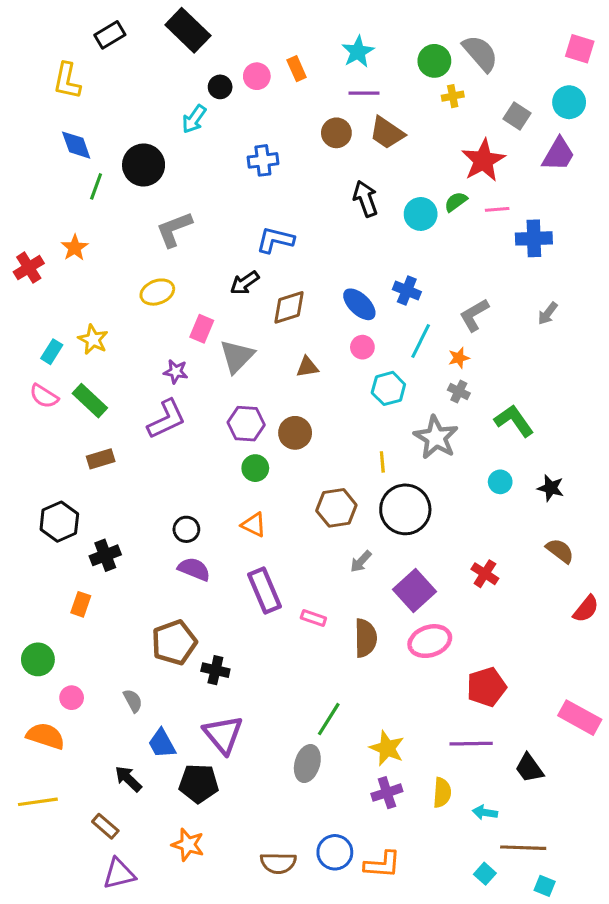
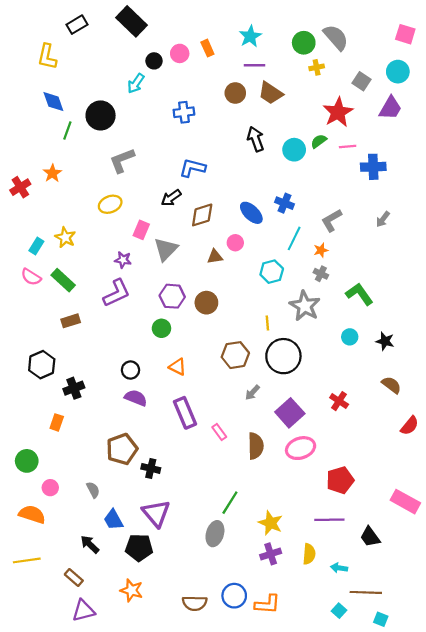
pink circle: (362, 347) -> (235, 243), moved
green circle: (255, 468) -> (161, 328), moved
pink rectangle: (313, 618) -> (219, 432), turned 35

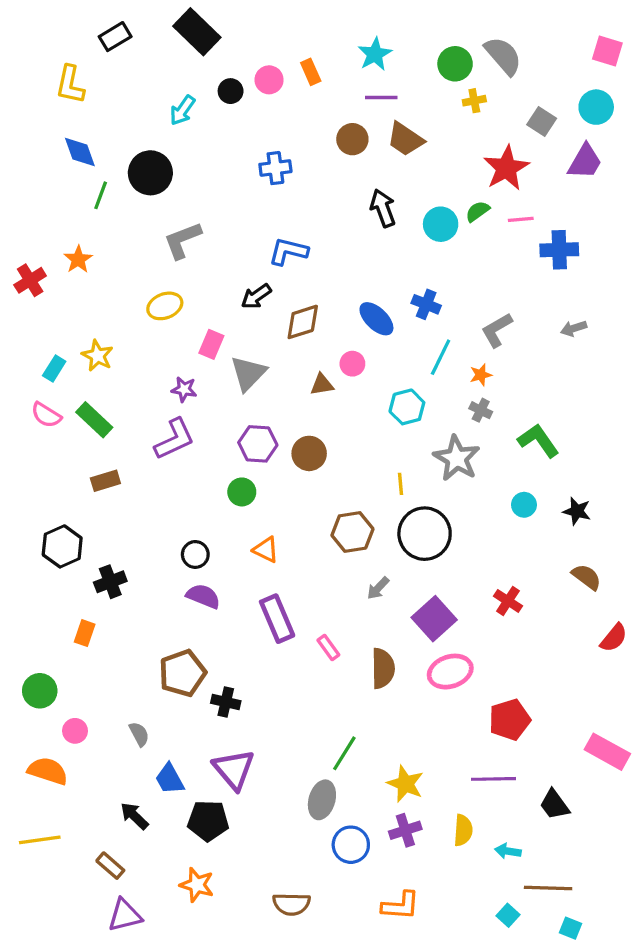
cyan arrow: (136, 83) -> (182, 110), moved
gray arrow: (383, 219) -> (574, 328), turned 35
blue circle: (234, 596) -> (351, 845), moved

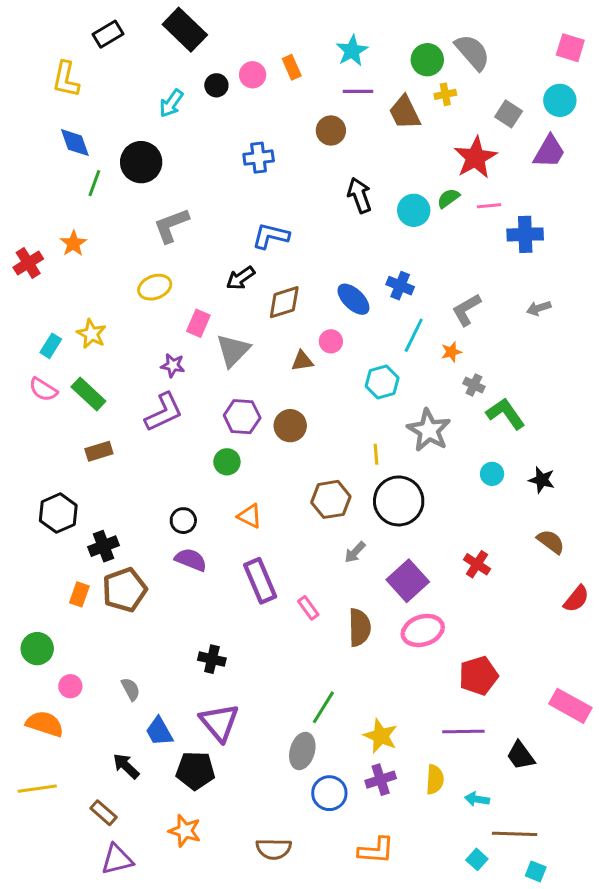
brown trapezoid: (405, 139) -> (405, 112), moved, turned 30
gray cross: (481, 410) -> (474, 385), moved
brown pentagon: (182, 673) -> (125, 590), moved

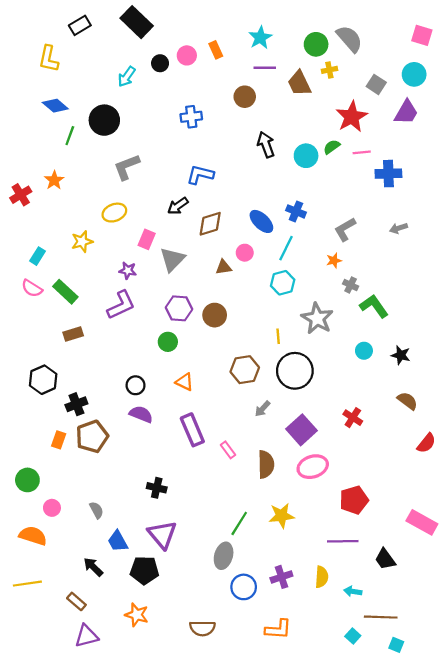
blue diamond: (75, 143) -> (55, 106), turned -30
yellow star: (91, 334) -> (82, 242), moved, turned 30
cyan line: (414, 335) -> (286, 248), moved
yellow star: (381, 736) -> (281, 516), moved, turned -30

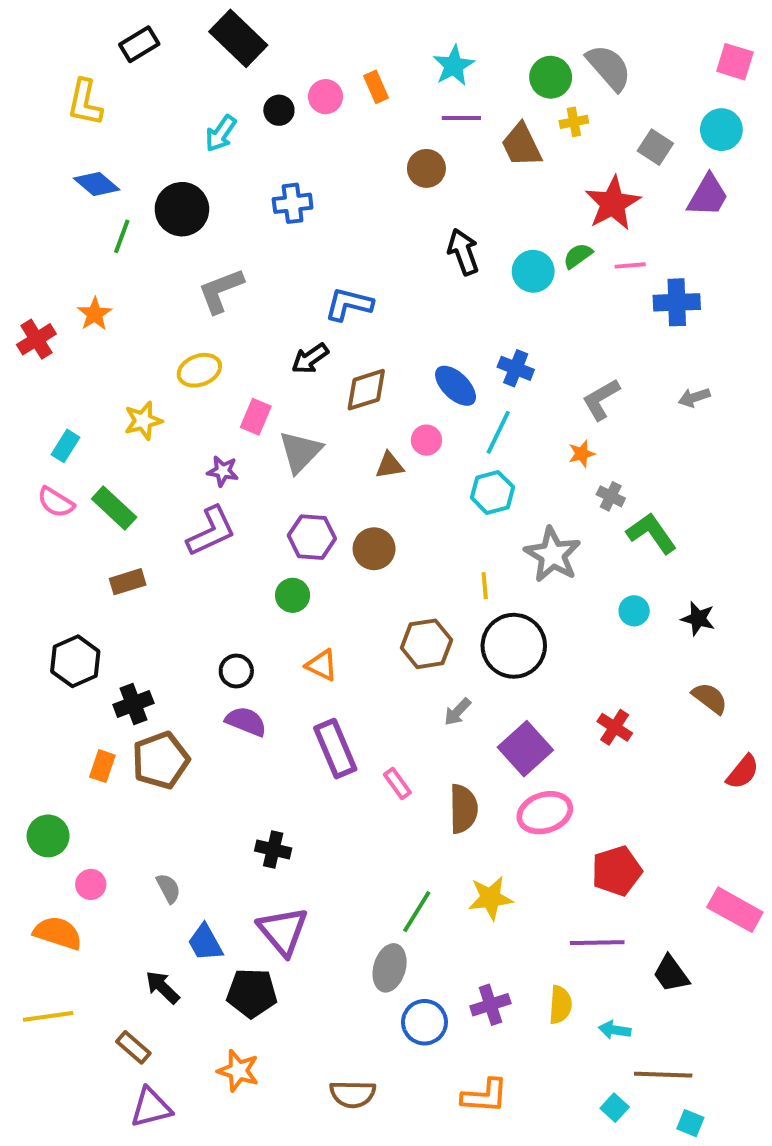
blue cross: (191, 117) -> (293, 203), moved

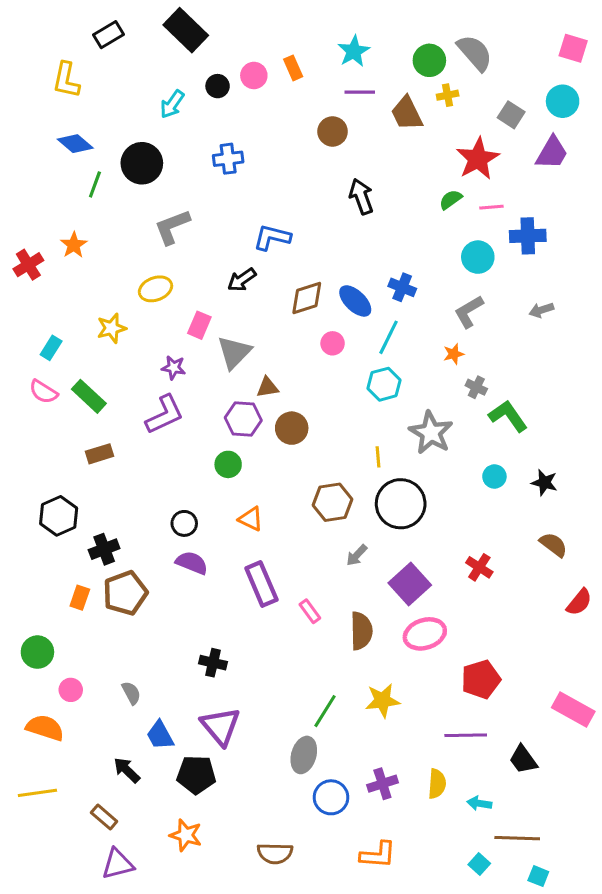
cyan circle: (533, 271) -> (478, 257), moved
brown diamond: (366, 390) -> (307, 298), moved
brown triangle: (390, 465) -> (267, 387), moved

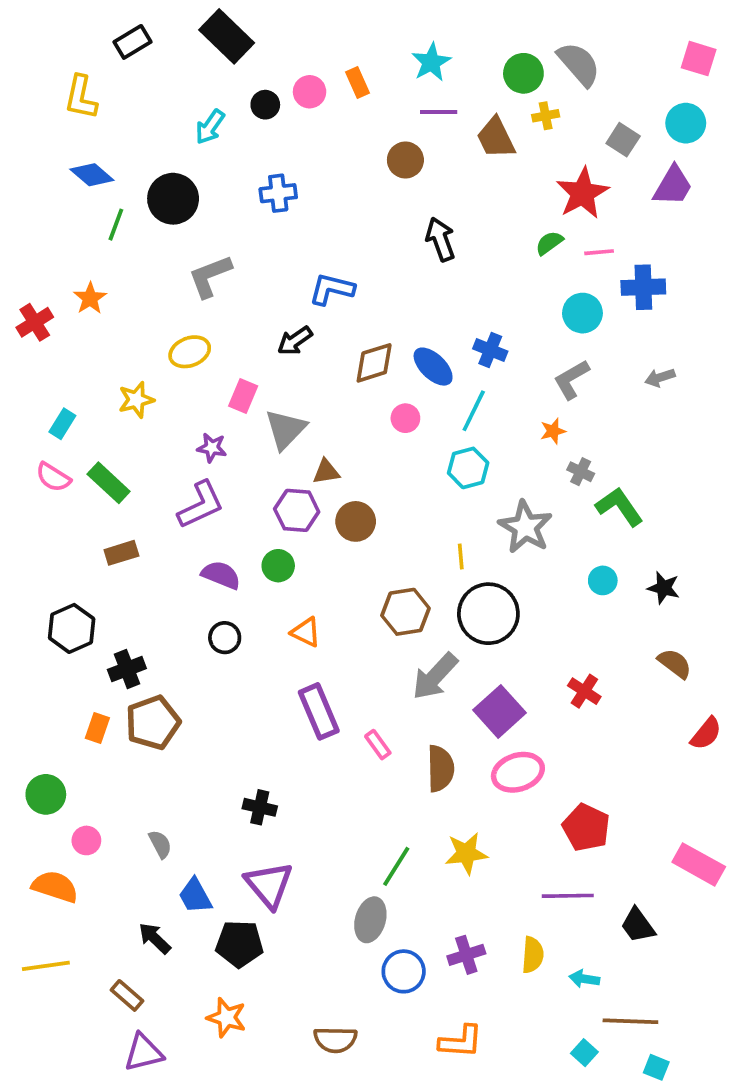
gray arrow: (357, 555) -> (435, 676), size x1.8
purple semicircle: (192, 563) -> (221, 575), moved
red pentagon: (481, 679) -> (586, 828), turned -30

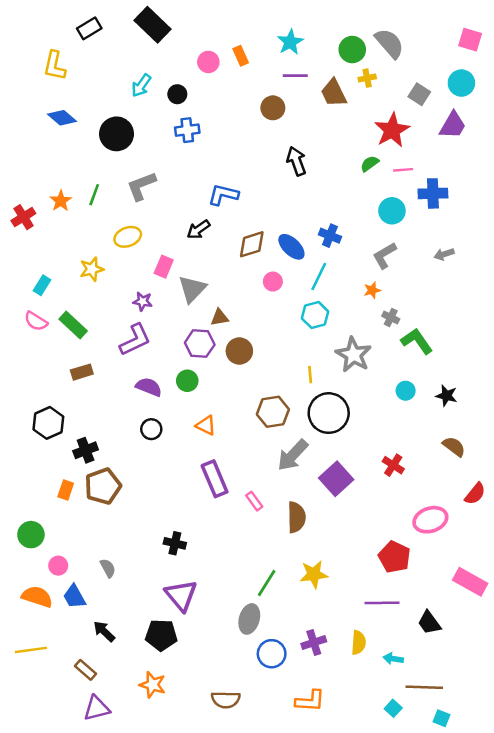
black circle: (265, 105) -> (177, 94), moved
green line: (116, 225) -> (94, 195), moved
pink ellipse: (518, 772) -> (430, 520), moved
blue trapezoid: (195, 896) -> (74, 597), moved

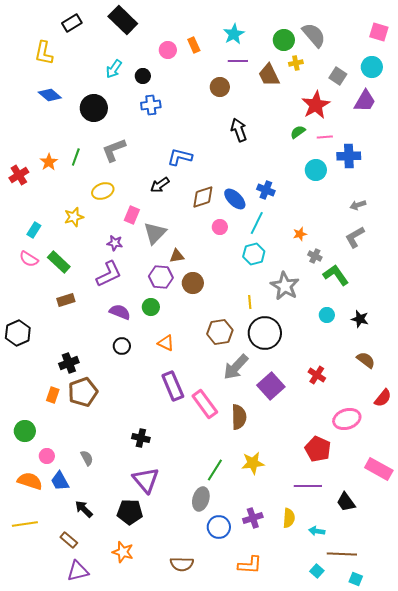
gray L-shape: (385, 255) -> (355, 237), moved
black hexagon: (48, 423) -> (18, 333), moved
pink rectangle: (254, 501) -> (205, 404), size x1.8

